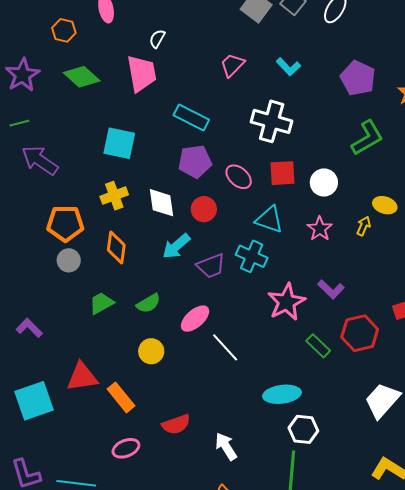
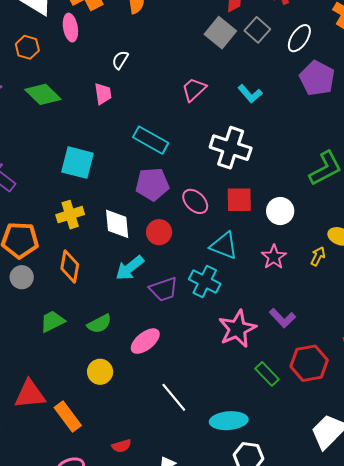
pink trapezoid: (142, 73) -> (103, 94), size x0.6
purple pentagon: (358, 78) -> (317, 78), moved
white line: (225, 347) -> (174, 397), moved
red semicircle: (176, 424) -> (122, 446), size x0.7

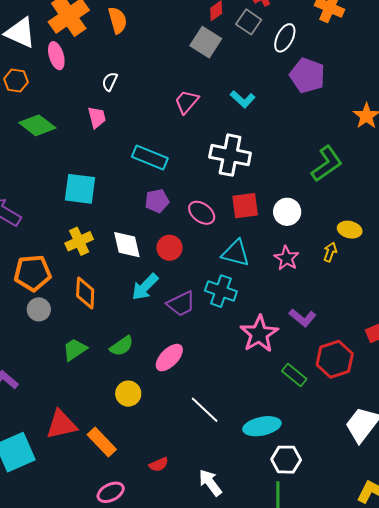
gray square: (257, 30) -> (249, 22), moved
purple pentagon: (152, 184) -> (157, 201), size x0.7

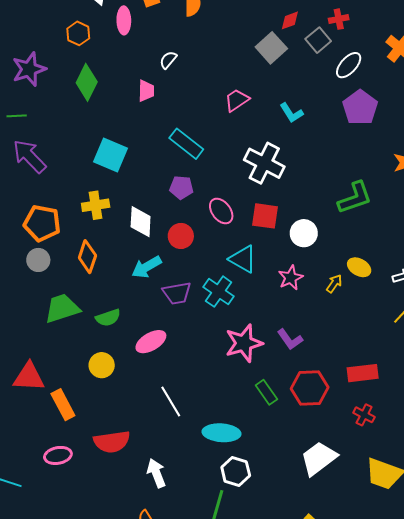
green diamond: (37, 125) -> (87, 82), turned 63
green trapezoid: (75, 350) -> (62, 308), size x1.4
red semicircle: (159, 464) -> (112, 442), size x1.8

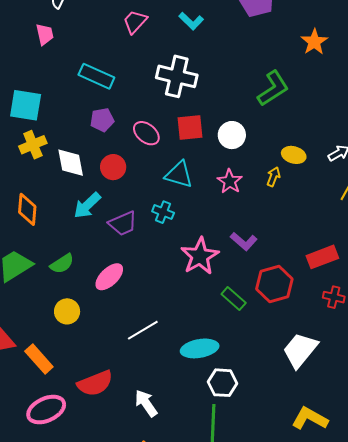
yellow cross: (96, 205) -> (33, 145), moved
cyan cross: (219, 292) -> (163, 212), size x0.7
white line: (171, 401) -> (143, 330), turned -76
pink ellipse: (58, 455) -> (46, 410), size x1.4

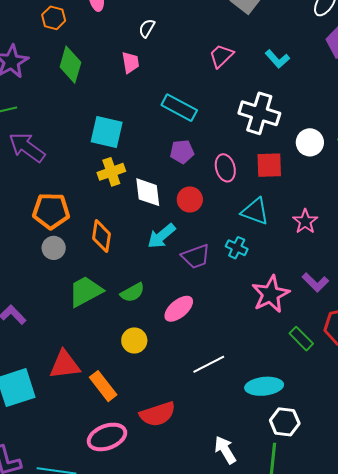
pink ellipse: (146, 133) -> (225, 168), turned 32
white circle: (232, 135) -> (310, 142), moved
white arrow: (146, 403) -> (225, 450), moved

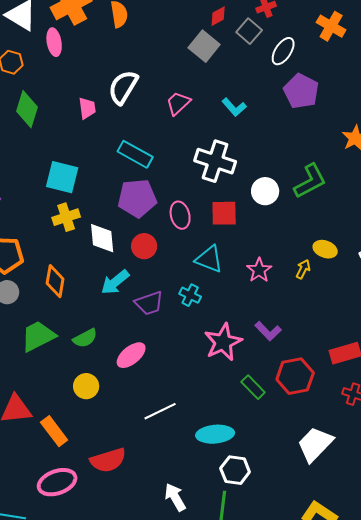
white semicircle: (147, 28) -> (123, 87), moved, size x1.8
purple pentagon: (182, 152) -> (137, 198), size x1.6

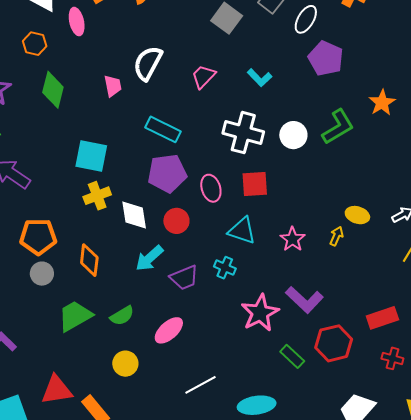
green L-shape: (310, 181) -> (338, 127), moved
white circle: (265, 191) -> (293, 135), moved
purple L-shape: (268, 331) -> (304, 300), size x1.4

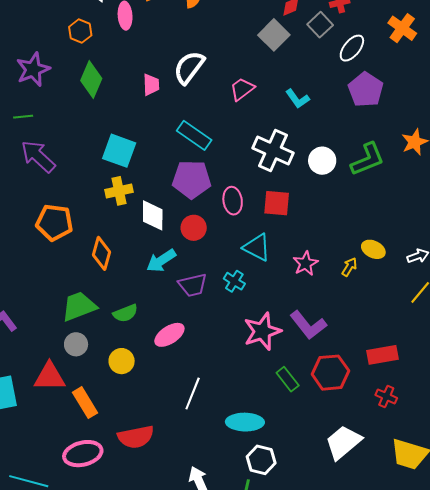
gray circle: (42, 274) -> (76, 344), moved
white line: (201, 385) -> (193, 394), turned -48

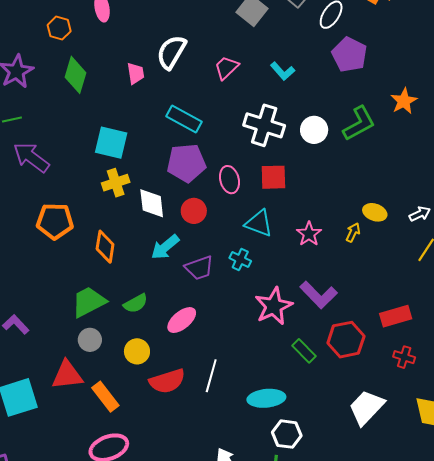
red semicircle: (136, 437) -> (167, 381), moved

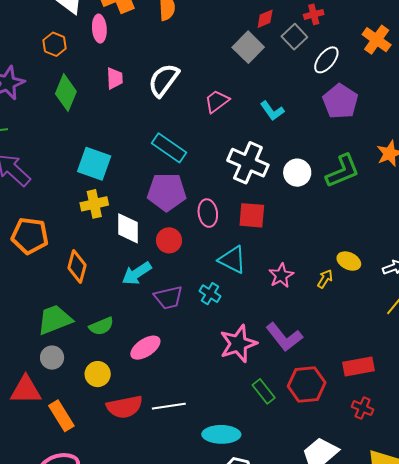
pink trapezoid: (136, 73) -> (115, 78), moved
white line: (211, 376) -> (169, 406), turned 60

